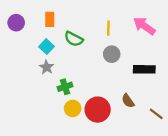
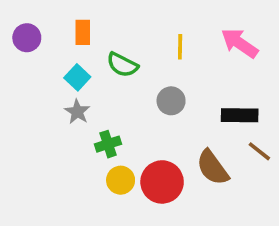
gray circle: (112, 54) -> (171, 101), moved
brown semicircle: (128, 101) -> (213, 168), size x1.5
brown line: (156, 114) -> (259, 151), moved

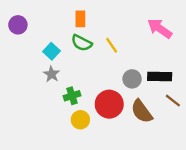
orange rectangle: (83, 32) -> (80, 19), moved
yellow line: (180, 47) -> (112, 45), moved, turned -35
gray circle: (171, 101) -> (132, 79), moved
red circle: (162, 182) -> (109, 104), moved

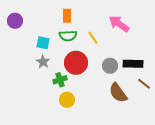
pink arrow: (160, 28) -> (119, 24), moved
green semicircle: (82, 43) -> (68, 36), turned -30
cyan square: (52, 51) -> (43, 43), turned -32
red circle: (109, 104) -> (76, 63), moved

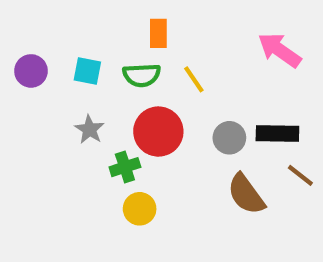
orange rectangle: (67, 16) -> (158, 33), moved
purple circle: (15, 21) -> (31, 71), moved
pink arrow: (119, 24) -> (279, 50), moved
cyan square: (43, 43) -> (87, 71), moved

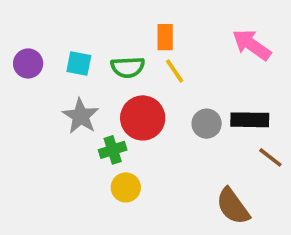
orange rectangle: (158, 33) -> (165, 37), moved
gray star: (89, 129) -> (81, 116), size x1.4
brown semicircle: (246, 194) -> (233, 206), moved

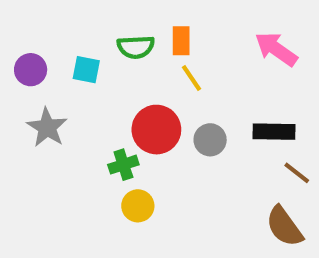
green semicircle: (128, 67) -> (136, 47), moved
gray star: (81, 116) -> (47, 127), moved
gray circle: (207, 124) -> (210, 140), moved
brown semicircle: (233, 206) -> (284, 226), moved

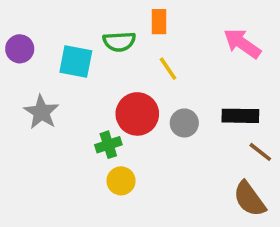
orange rectangle: (181, 41) -> (159, 22), moved
purple circle: (31, 70) -> (20, 49), moved
cyan square: (86, 70) -> (76, 61), size x1.4

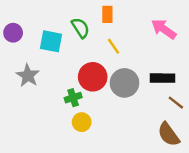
green semicircle: (119, 42) -> (80, 28), turned -120
gray circle: (184, 123) -> (125, 83), size x1.5

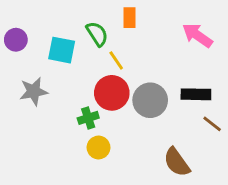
yellow line: (113, 46) -> (116, 60), moved
gray star: (28, 76) -> (34, 91), turned 30
brown semicircle: (169, 134) -> (177, 162), moved

